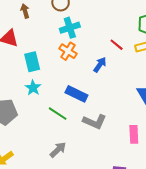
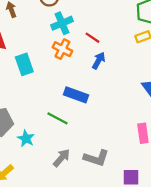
red line: (117, 45) -> (92, 38), moved
cyan star: (33, 88) -> (26, 139), moved
gray L-shape: (95, 122) -> (96, 158), moved

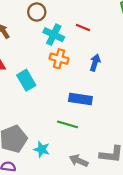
cyan cross: (62, 23) -> (54, 35), turned -30
red line: (92, 38) -> (83, 28), moved
gray arrow: (62, 158) -> (79, 161), turned -96

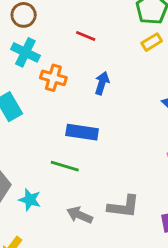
cyan cross: (54, 35) -> (25, 52), moved

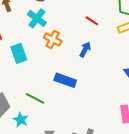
red line: (86, 36) -> (92, 21), moved
green line: (65, 166) -> (35, 98), moved

